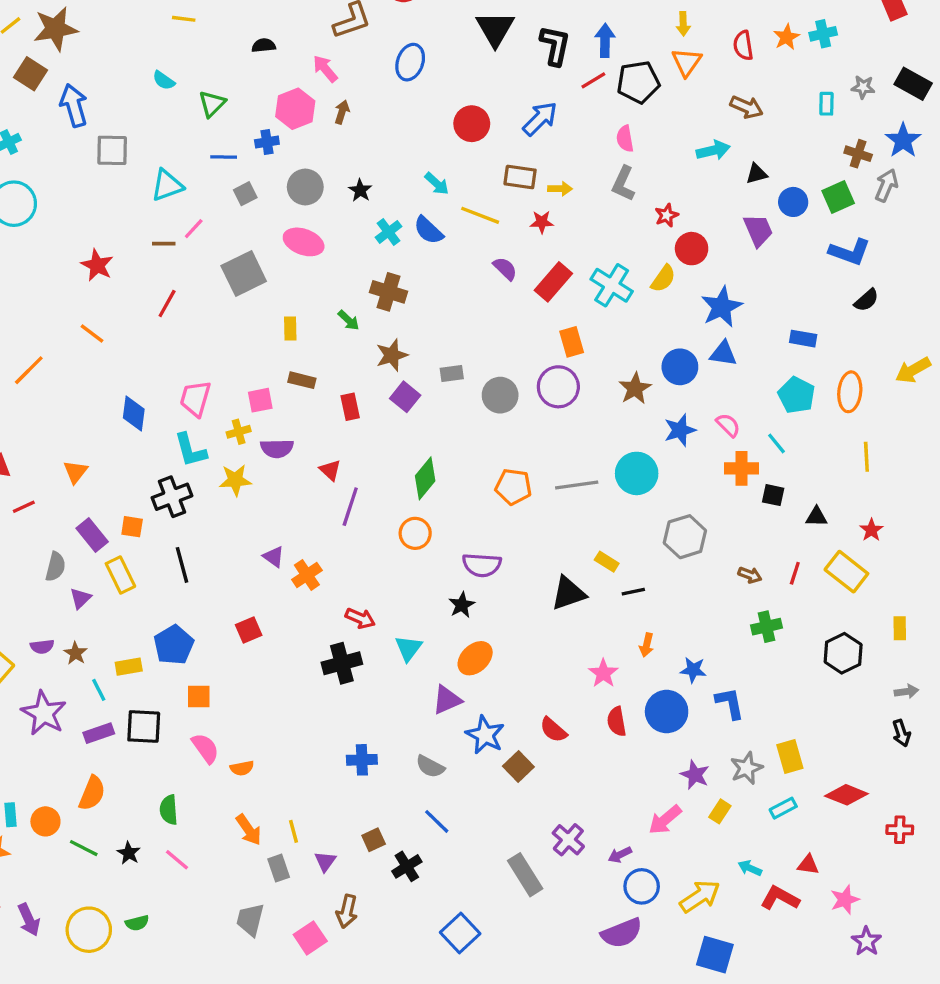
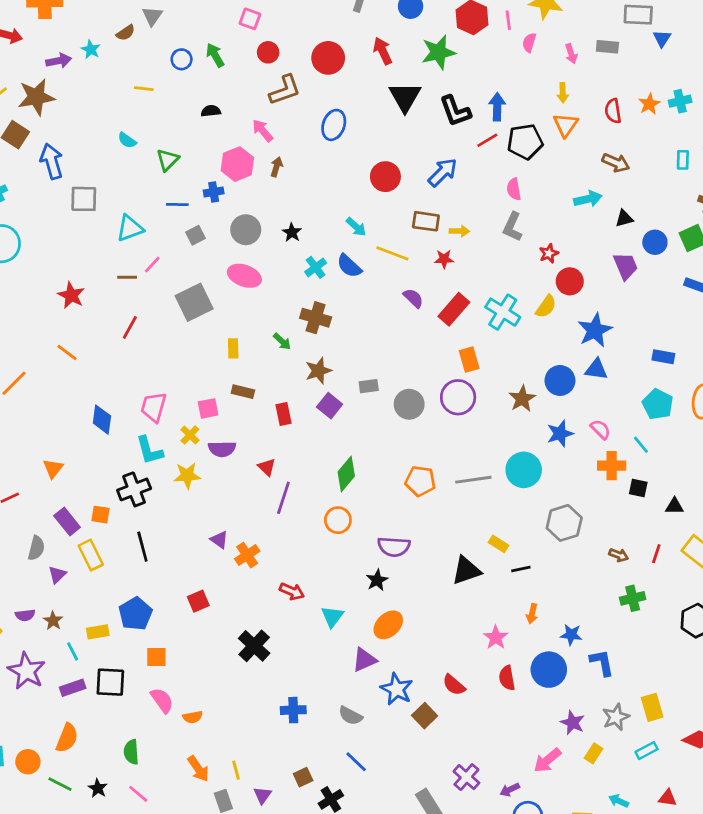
black L-shape: (555, 45) -> (455, 111), turned 148
yellow cross: (239, 432) -> (190, 435), turned -30
black cross: (342, 663) -> (254, 646), moved, turned -32

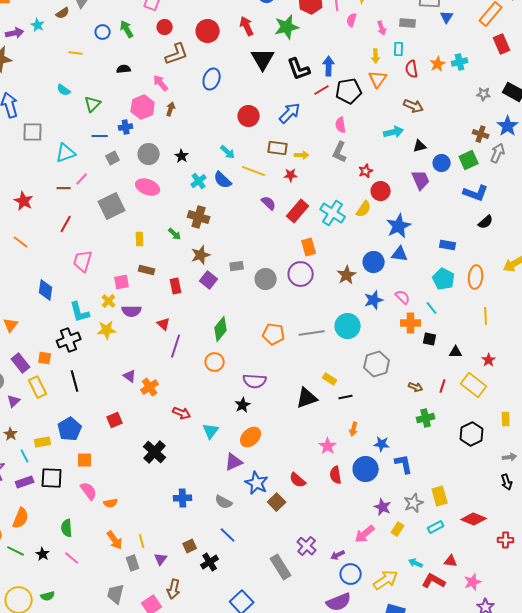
cyan rectangle: (683, 160) -> (399, 49), moved
pink trapezoid: (154, 407) -> (83, 261), moved

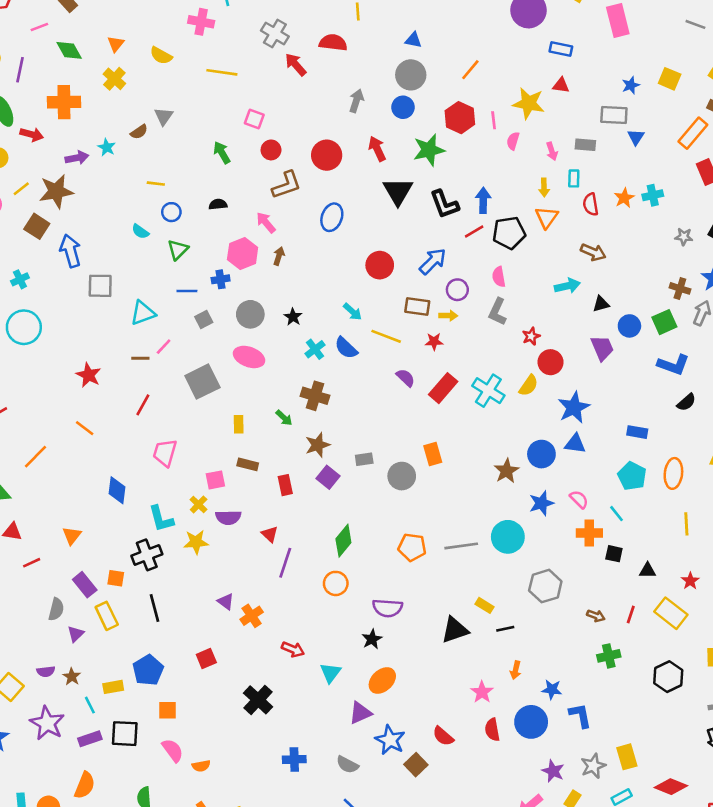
blue circle: (103, 32) -> (171, 212), moved
orange rectangle: (309, 247) -> (433, 454), moved
purple circle: (301, 274) -> (457, 290), moved, size x0.7

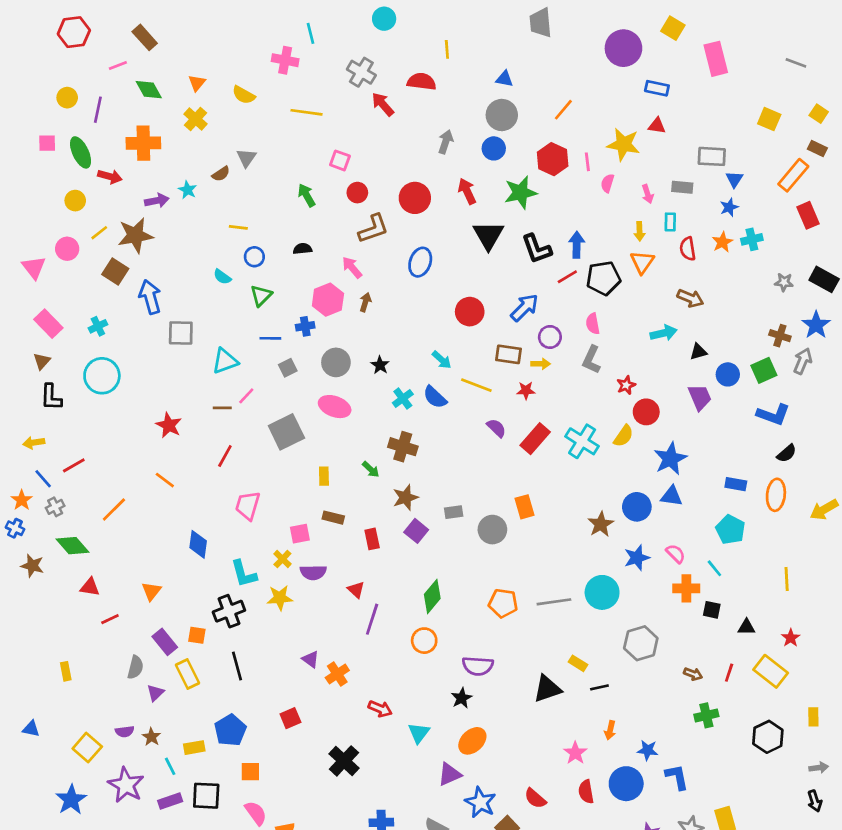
blue star: (631, 85) -> (729, 207), moved
orange ellipse: (673, 473) -> (776, 495), moved

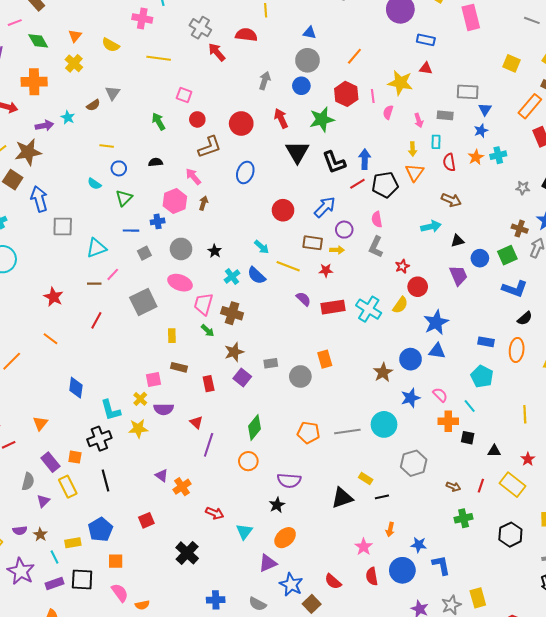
red rectangle: (535, 439) -> (333, 307), turned 40
pink trapezoid: (248, 505) -> (203, 304), moved

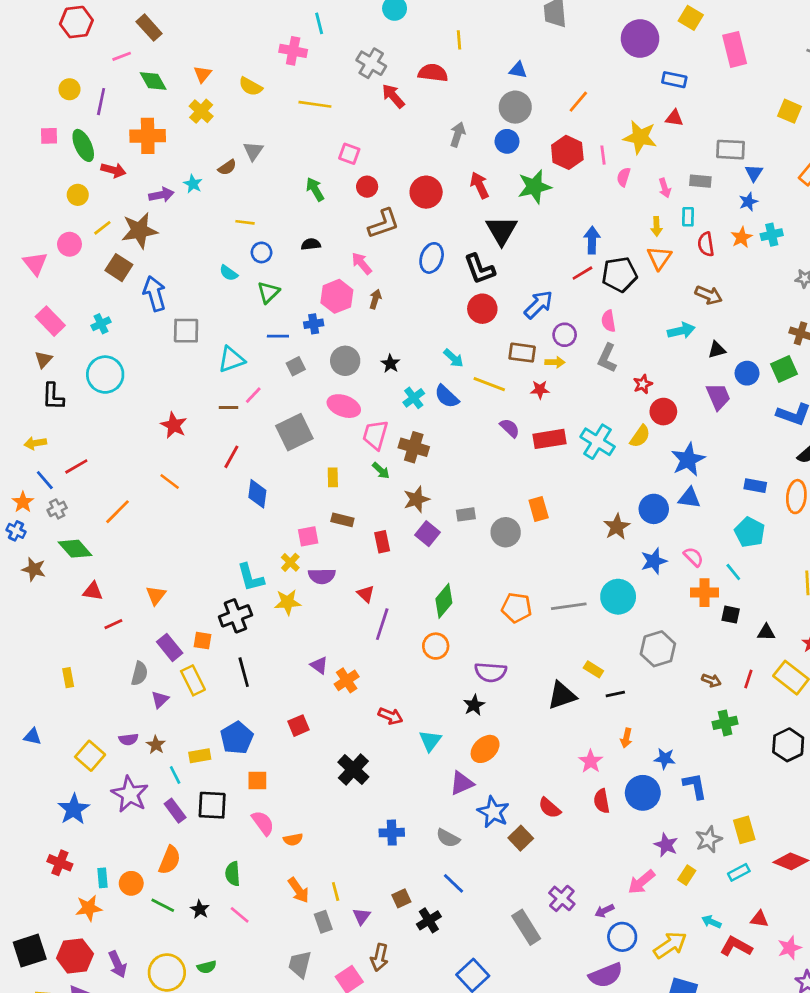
black L-shape: (334, 162) -> (480, 269), moved
blue diamond: (76, 388) -> (257, 494), moved
purple rectangle: (55, 584) -> (175, 811), turned 72

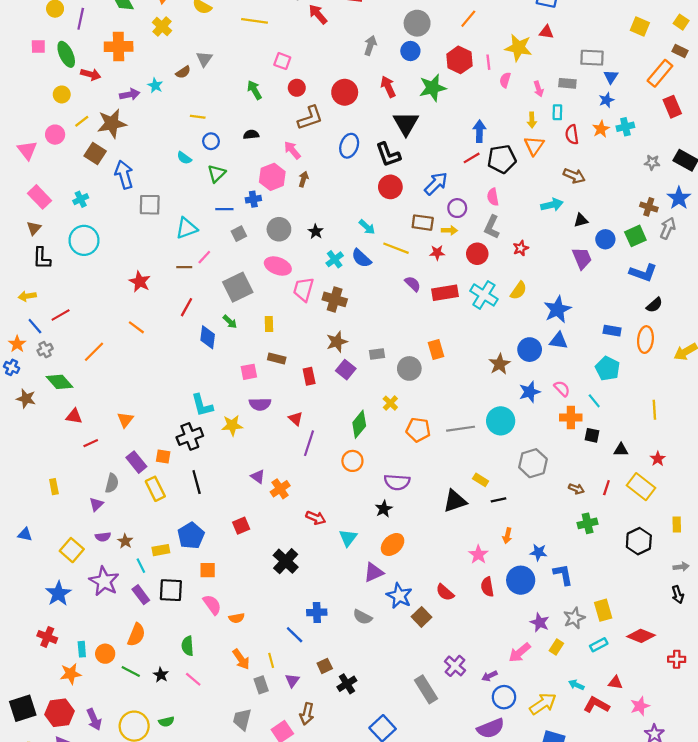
red circle: (663, 412) -> (477, 254), moved
green arrow: (381, 471) -> (230, 322), moved
yellow cross: (290, 562) -> (390, 403), moved
purple triangle: (160, 700) -> (96, 504), moved
blue line: (454, 883) -> (295, 635), moved

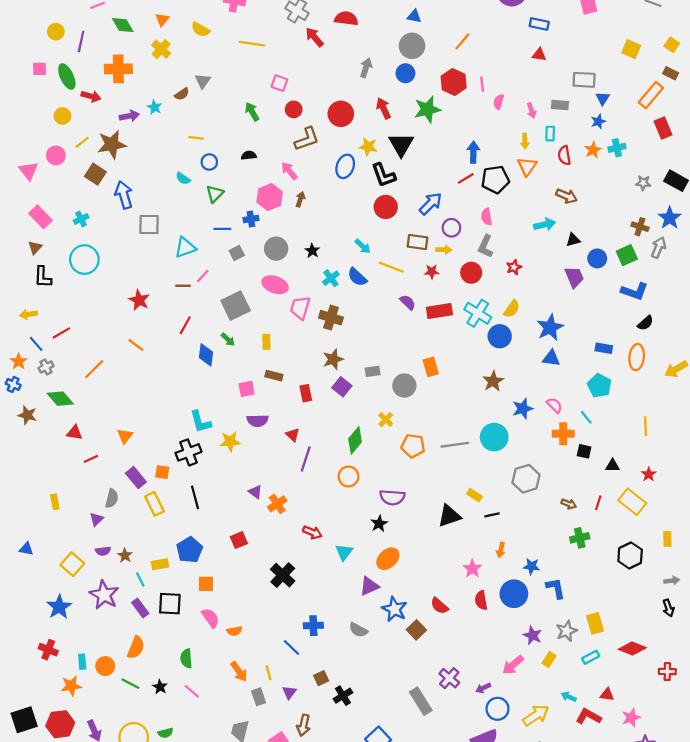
yellow star: (518, 48) -> (368, 147), moved, size x0.7
blue circle: (530, 350) -> (500, 336), moved

